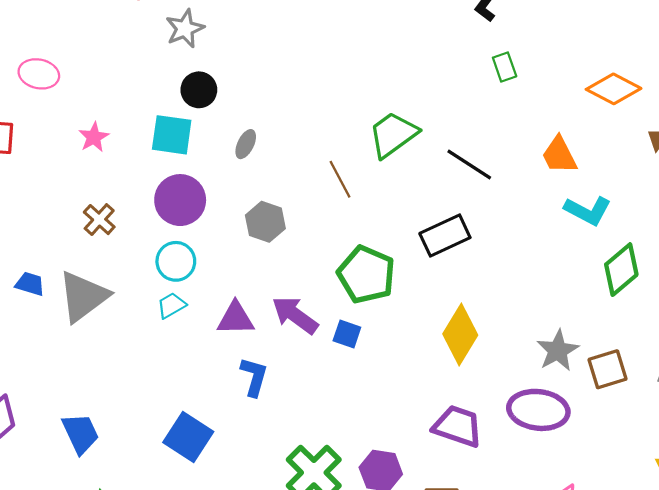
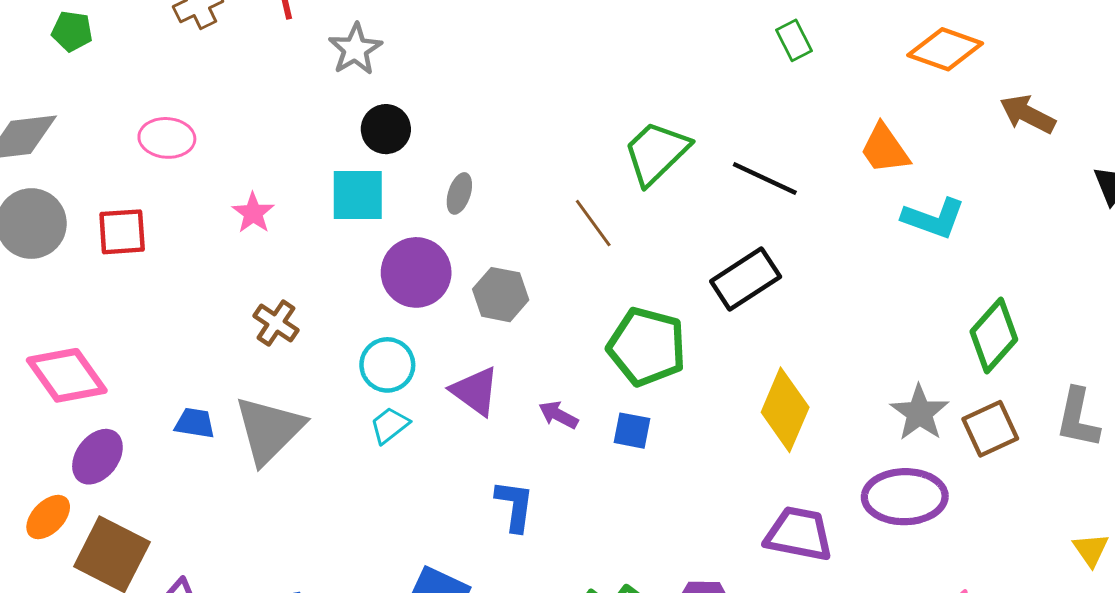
purple circle: (180, 200) -> (416, 272), moved
green diamond: (621, 270) -> (994, 335), moved
purple arrow: (295, 315) -> (558, 415), size x0.6
purple triangle: (235, 318) -> (475, 391), moved, turned 45

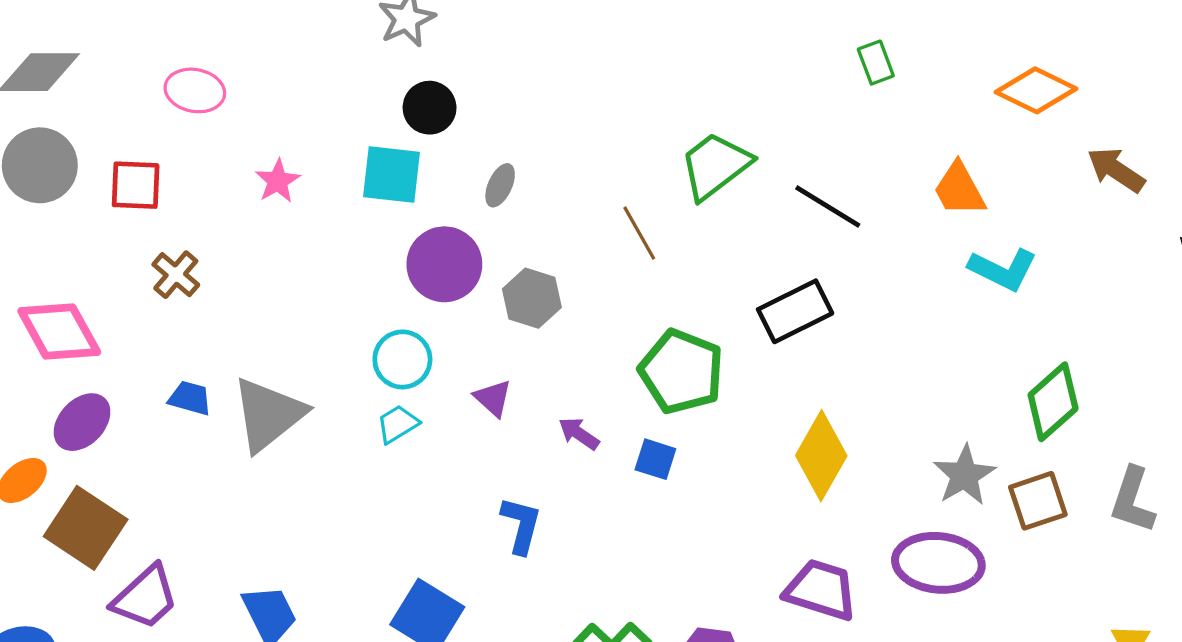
brown cross: (276, 323) -> (176, 275), moved
purple triangle: (475, 391) -> (493, 398), size x0.7

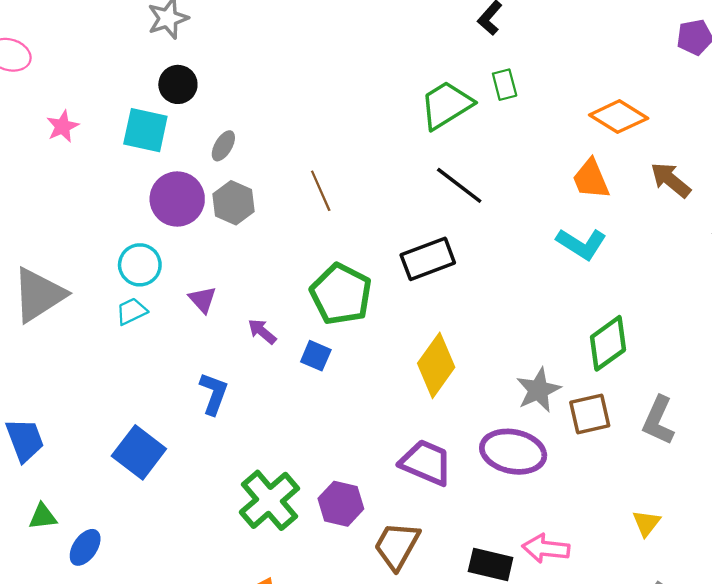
green trapezoid: (715, 166) -> (446, 105), moved
orange trapezoid: (959, 189) -> (591, 179), moved
gray hexagon: (532, 298) -> (233, 203), moved

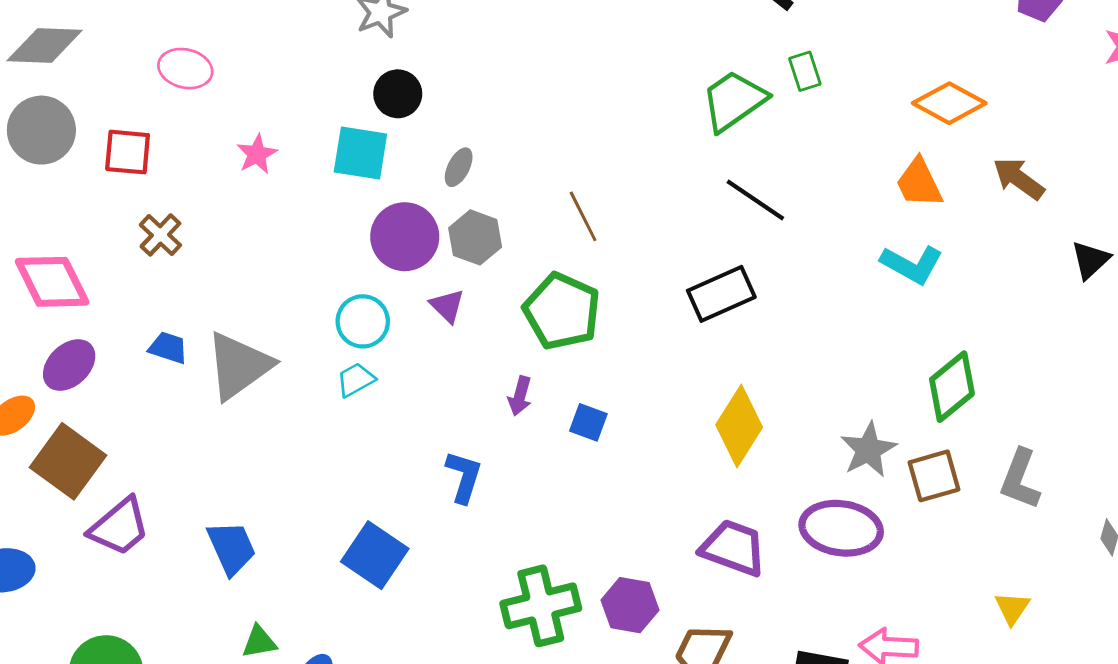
green pentagon: (341, 294) -> (562, 311), moved
purple triangle: (203, 300) -> (447, 306), moved
purple arrow: (262, 331) -> (520, 396), turned -112
green cross: (269, 500) -> (541, 606), turned 30

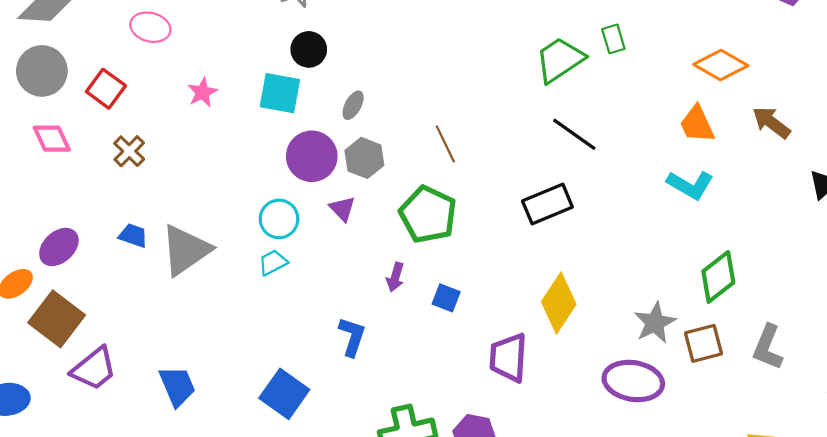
red square: (128, 152) -> (106, 89), turned 30
pink diamond: (52, 282) -> (52, 139), moved, size x0.7
purple trapezoid: (733, 548) -> (508, 358), moved, turned -108

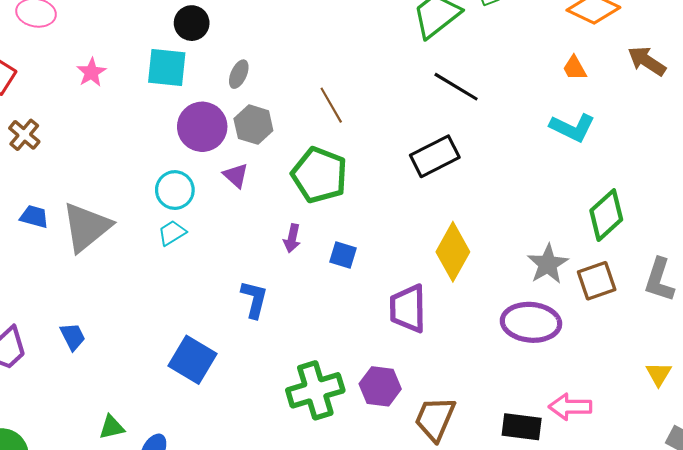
orange trapezoid: (697, 124) -> (575, 68), size x0.7
blue trapezoid: (177, 386) -> (73, 337), moved, size x0.7

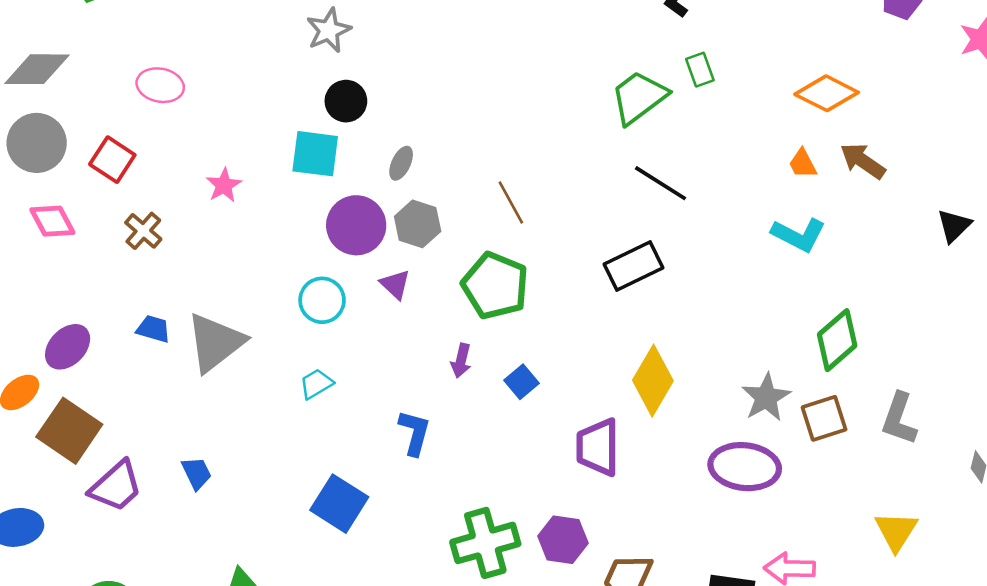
brown arrow: (647, 61) -> (863, 161), moved
pink star: (91, 72) -> (224, 185), moved
cyan trapezoid: (172, 233) -> (316, 384), moved
blue square: (343, 255) -> (522, 382), turned 32
yellow triangle: (659, 374) -> (896, 531), size x1.4

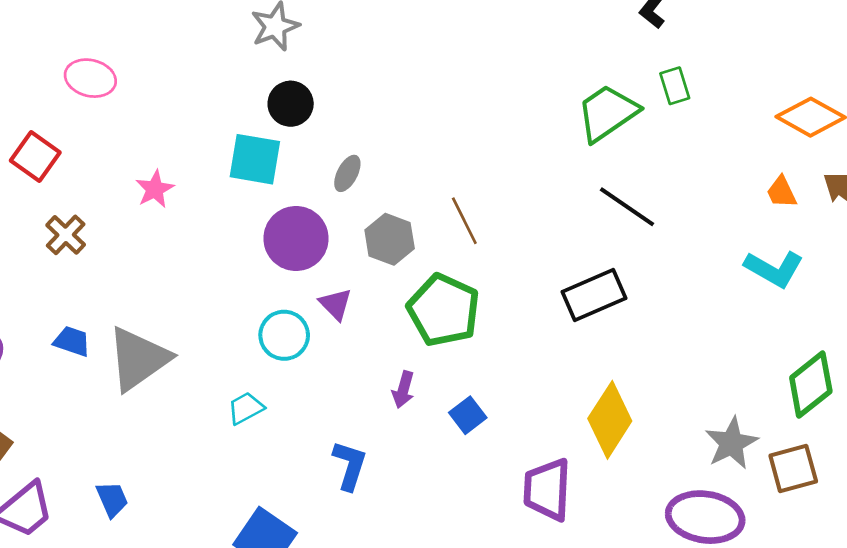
gray hexagon: (418, 224) -> (390, 239), moved
cyan circle: (322, 300) -> (284, 335), moved

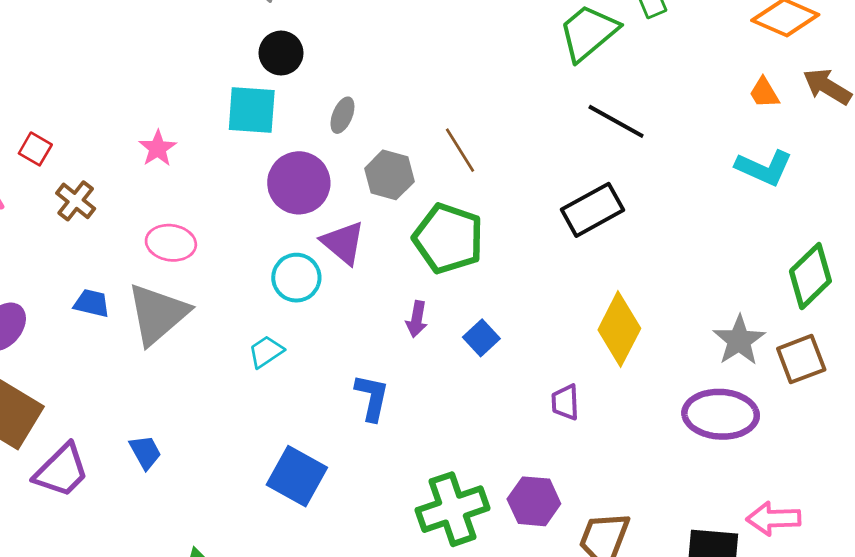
pink ellipse: (90, 78) -> (171, 243), moved
red square: (35, 156) -> (35, 149), moved, size x0.7
purple triangle: (336, 304) -> (343, 243), size x1.4
purple trapezoid: (547, 489) -> (565, 402), size x0.6

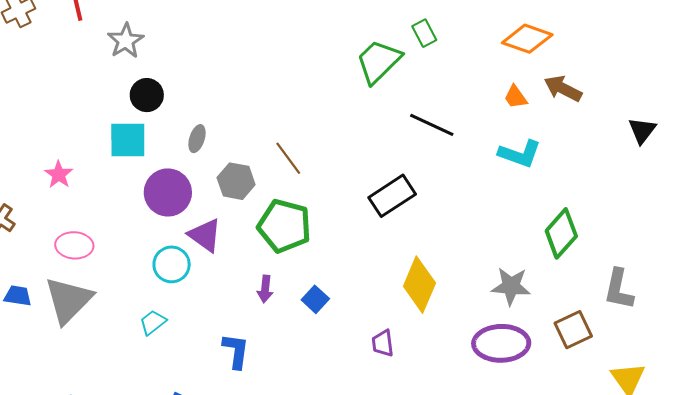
black line: (616, 121) -> (432, 125), moved
gray star: (739, 340) -> (511, 286), turned -30
brown square: (801, 359) -> (573, 330), moved

